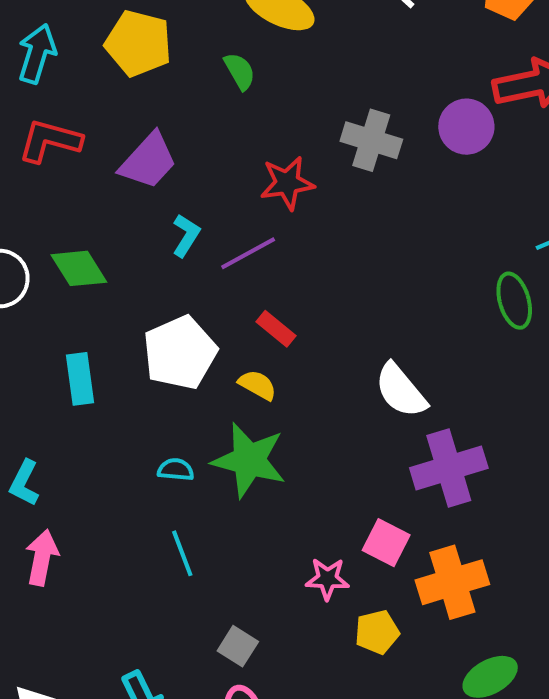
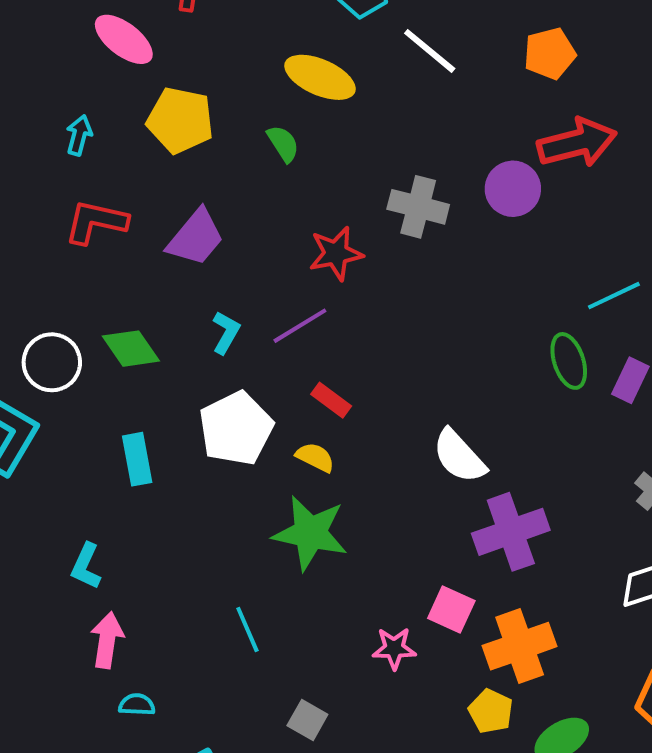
cyan arrow: (37, 54) -> (79, 135), size x0.7
cyan L-shape: (186, 235) -> (226, 333), moved
cyan semicircle: (176, 470) -> (137, 705), moved
yellow pentagon: (377, 632) -> (491, 711), moved, turned -30

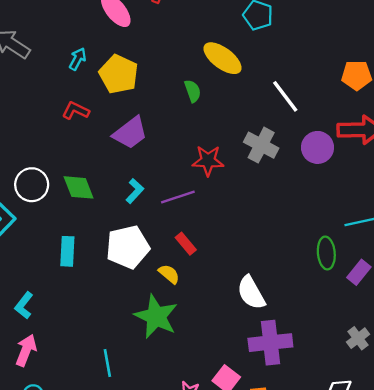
white line: (430, 51) -> (285, 96), moved
yellow pentagon: (180, 120) -> (119, 74), moved
red L-shape: (96, 222) -> (76, 111), size x0.7

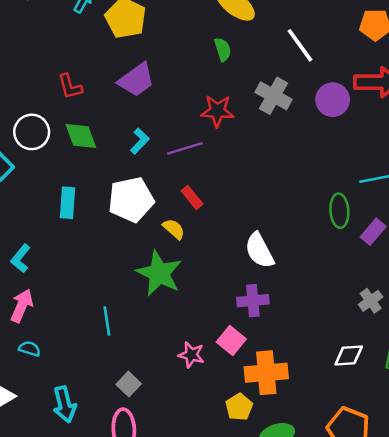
green semicircle: (193, 91) -> (223, 49), moved
red L-shape: (76, 111) -> (70, 86), moved, turned -132
purple cross: (270, 343) -> (253, 301), moved, size x0.7

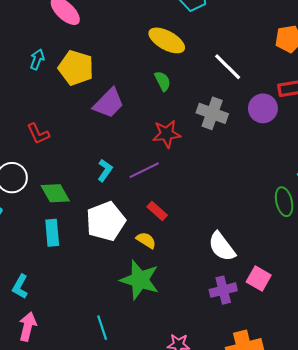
purple trapezoid: (136, 80) -> (109, 103), moved
green diamond: (81, 136) -> (55, 193), moved
pink square: (231, 340) -> (259, 279), moved

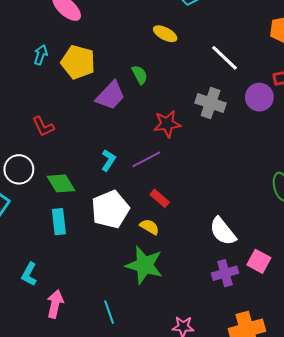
yellow ellipse: (167, 40) -> (165, 34), size x0.7
green semicircle: (163, 81) -> (140, 75), moved
pink arrow: (28, 327) -> (55, 304), moved

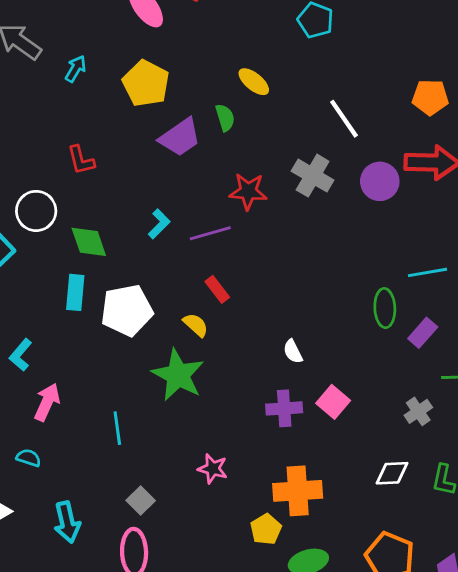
yellow ellipse: (165, 34) -> (254, 82), moved
cyan arrow: (41, 55) -> (76, 69), moved
white pentagon: (110, 209) -> (127, 310), moved
white semicircle: (223, 231) -> (293, 351), size x0.6

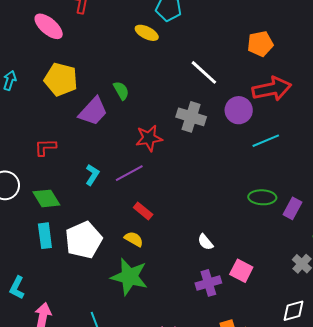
yellow ellipse: (254, 82) -> (147, 33), moved
red L-shape: (81, 160) -> (45, 147), moved, turned 115
cyan line: (428, 272) -> (266, 141), moved
green ellipse: (385, 308) -> (262, 197), turned -72

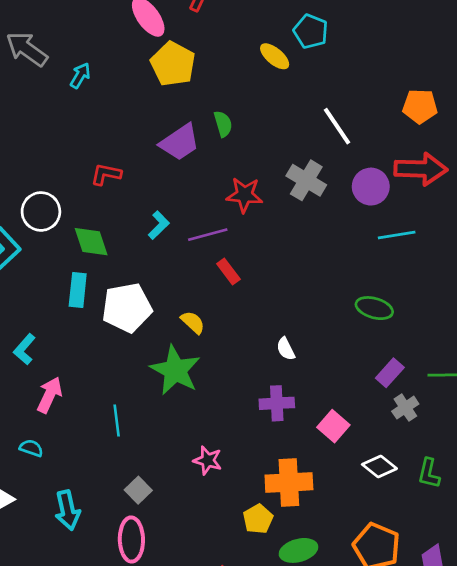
yellow pentagon: (61, 79) -> (173, 64), moved
purple rectangle: (293, 208) -> (390, 373), moved
red rectangle: (143, 211) -> (228, 271), moved
pink square: (241, 271) -> (333, 426), moved
white diamond: (294, 311) -> (379, 467), turned 40

